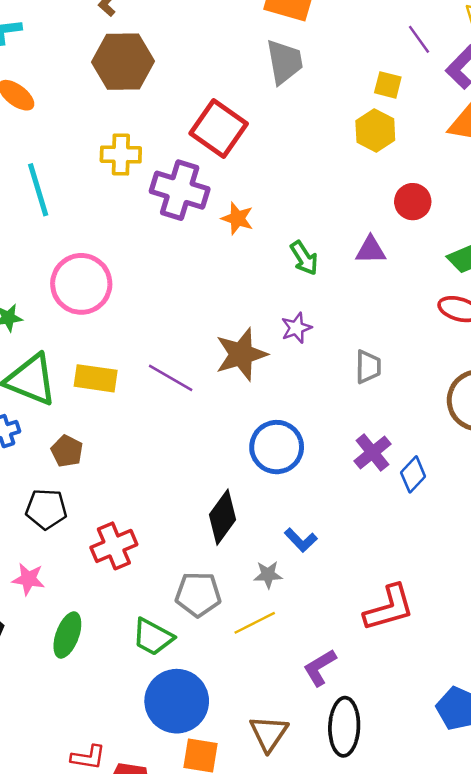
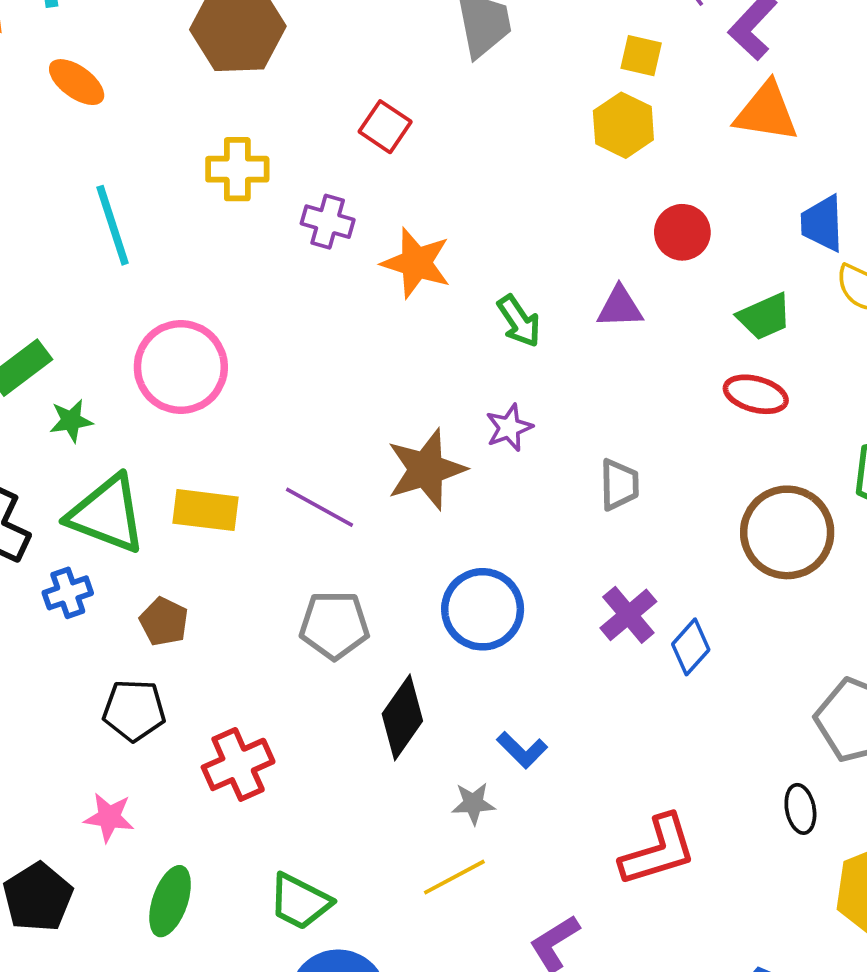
red square: (219, 128) -> (385, 127), size x0.6
purple cross: (180, 190) -> (328, 222), size x0.6
orange star: (237, 218) -> (416, 263), size x1.4
gray pentagon: (198, 594) -> (334, 625), moved

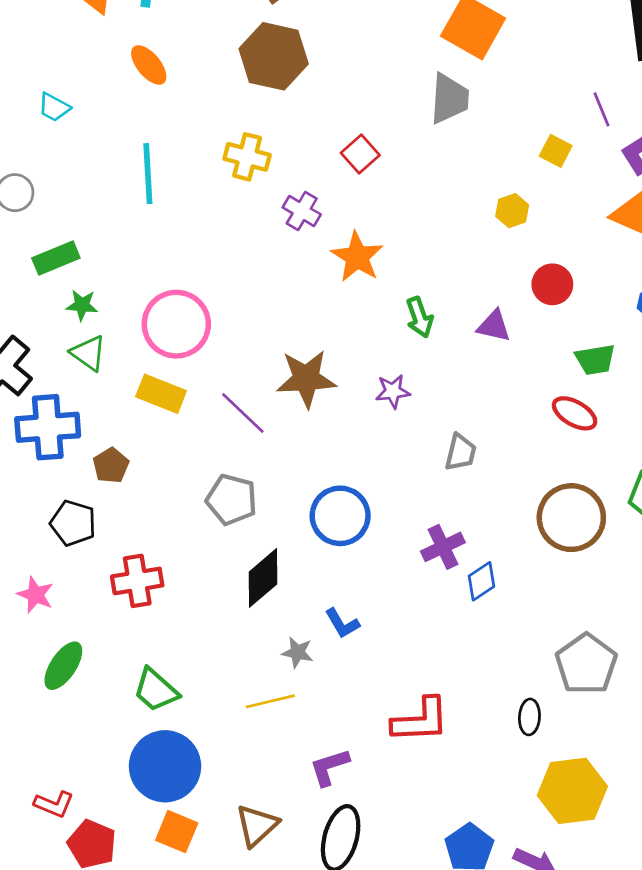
yellow hexagon: (623, 125) -> (512, 211), moved, size x0.7
pink circle: (181, 367) -> (176, 324), moved
brown star: (426, 469) -> (306, 379), moved
green triangle: (107, 514) -> (88, 353), moved, size x0.6
blue cross: (68, 593) -> (48, 427), size x1.8

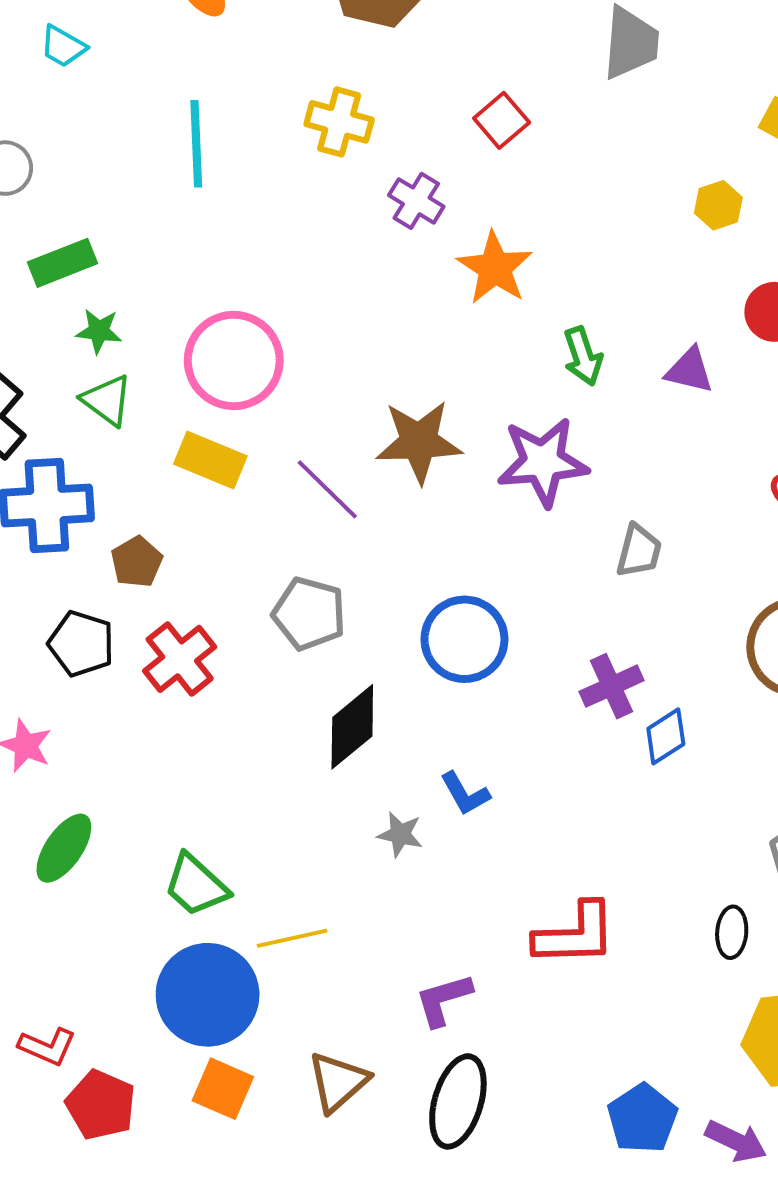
purple star: (393, 391) -> (543, 462), size x1.8
red cross: (137, 581) -> (180, 659), moved, turned -30
yellow line: (270, 701) -> (292, 938), moved

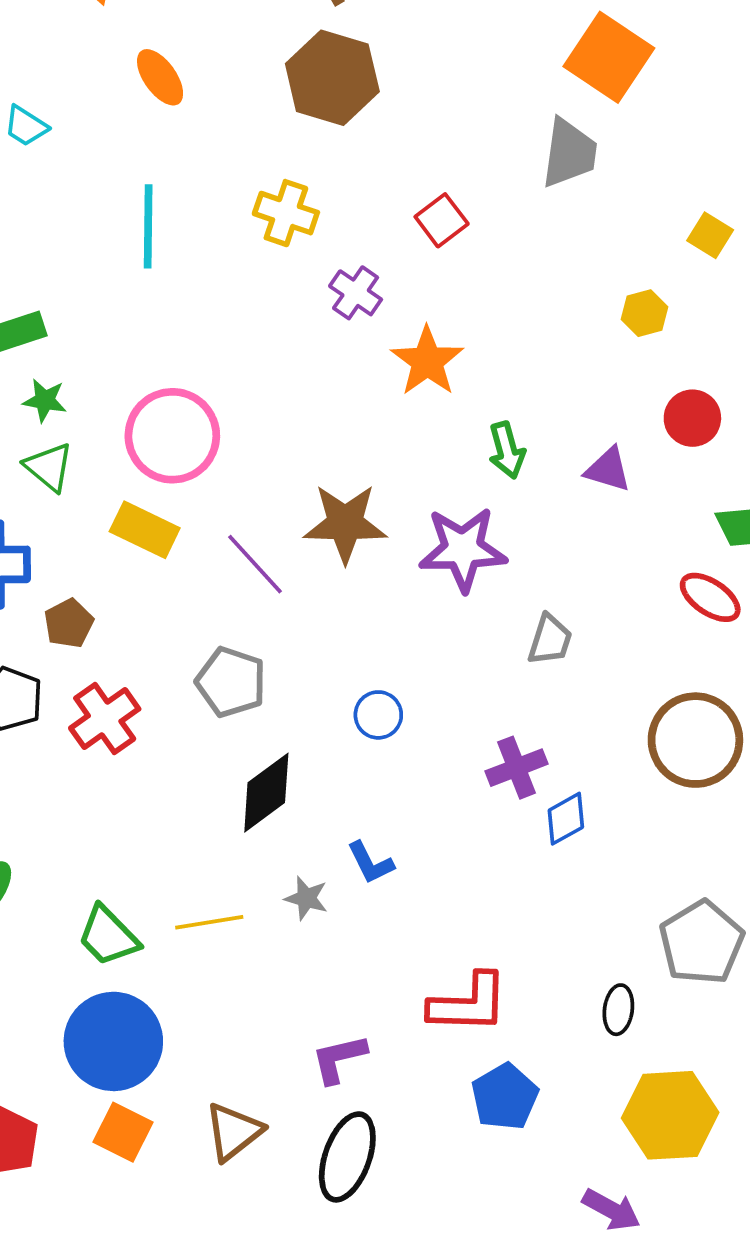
blue circle: (464, 639) -> (378, 715), size x0.6
yellow line: (292, 938) -> (209, 922), moved
blue pentagon: (642, 1118) -> (505, 1097), moved

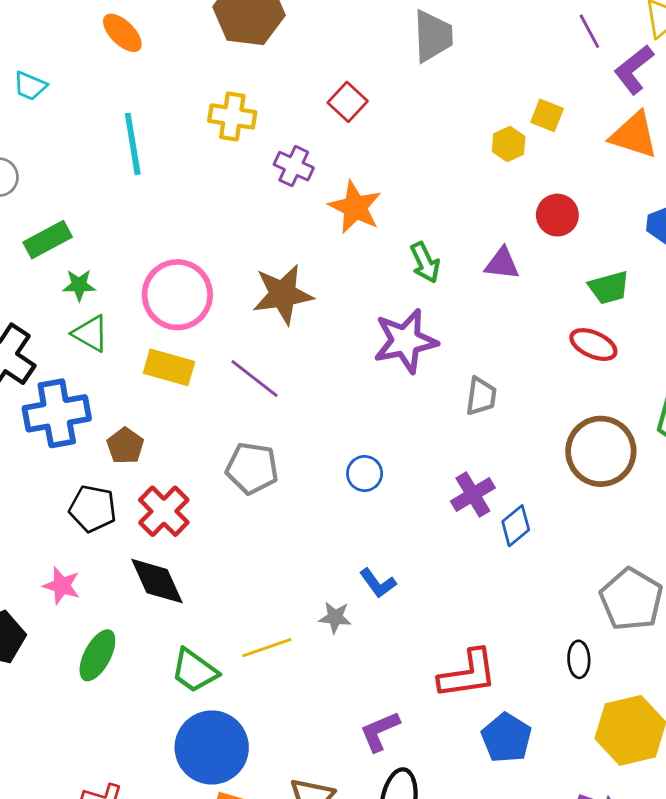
yellow square: (710, 235) -> (547, 115), moved
brown star: (345, 523) -> (283, 294), moved
black diamond: (266, 793) -> (157, 581), moved, turned -68

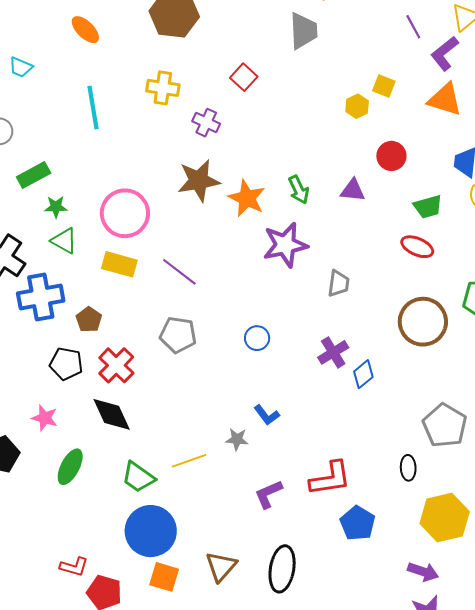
orange star: (355, 207) -> (247, 198), moved
brown star: (283, 294) -> (199, 181), moved
purple L-shape: (380, 731) -> (268, 494), moved

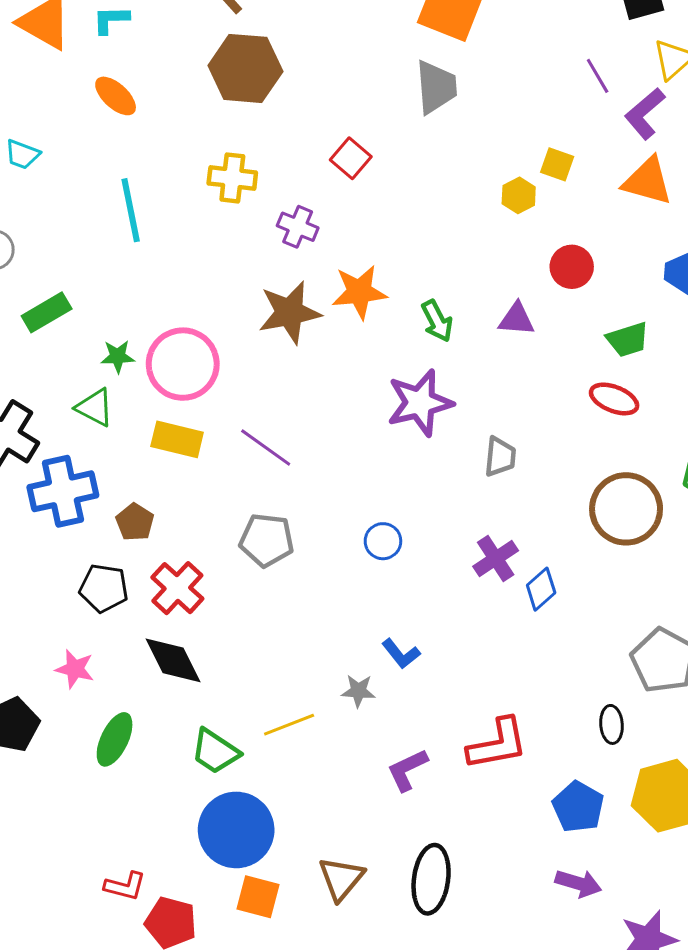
orange star: (247, 198) -> (359, 292), moved, turned -30
green star: (56, 207) -> (118, 356), moved
blue pentagon: (358, 523) -> (578, 807), moved
purple arrow: (423, 572) -> (578, 883), moved

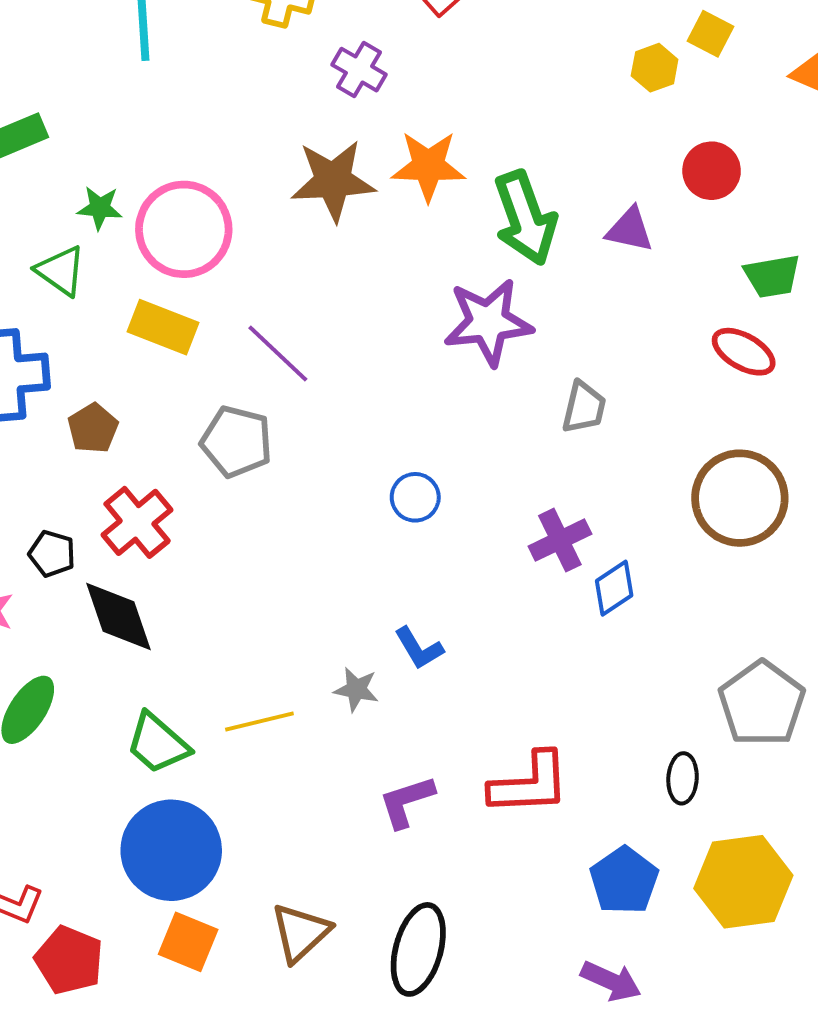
green arrow: (437, 321) -> (525, 218), size x1.6
gray pentagon: (267, 540) -> (236, 442), moved
black pentagon: (104, 588) -> (52, 554), moved, size x0.7

